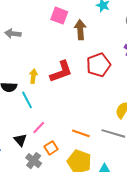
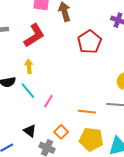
red L-shape: (61, 72) -> (34, 35), moved
pink line: (39, 127) -> (48, 101), moved

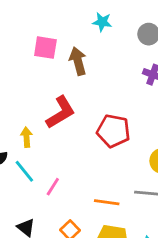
red L-shape: (34, 35) -> (61, 112), moved
red pentagon: (89, 42) -> (113, 131), moved, turned -30

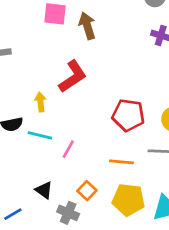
red pentagon: (113, 131) -> (128, 115), moved
cyan line: (24, 171) -> (40, 135), turned -35

